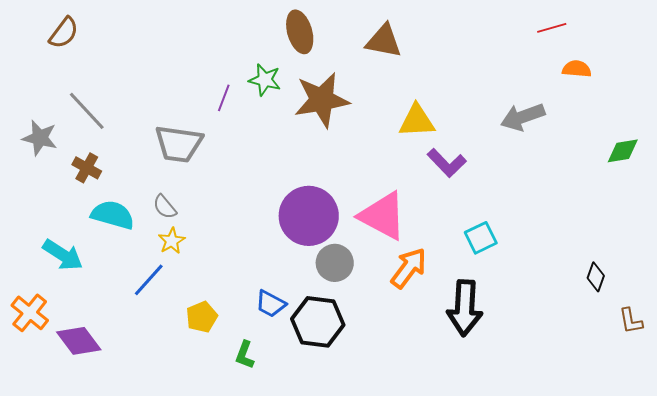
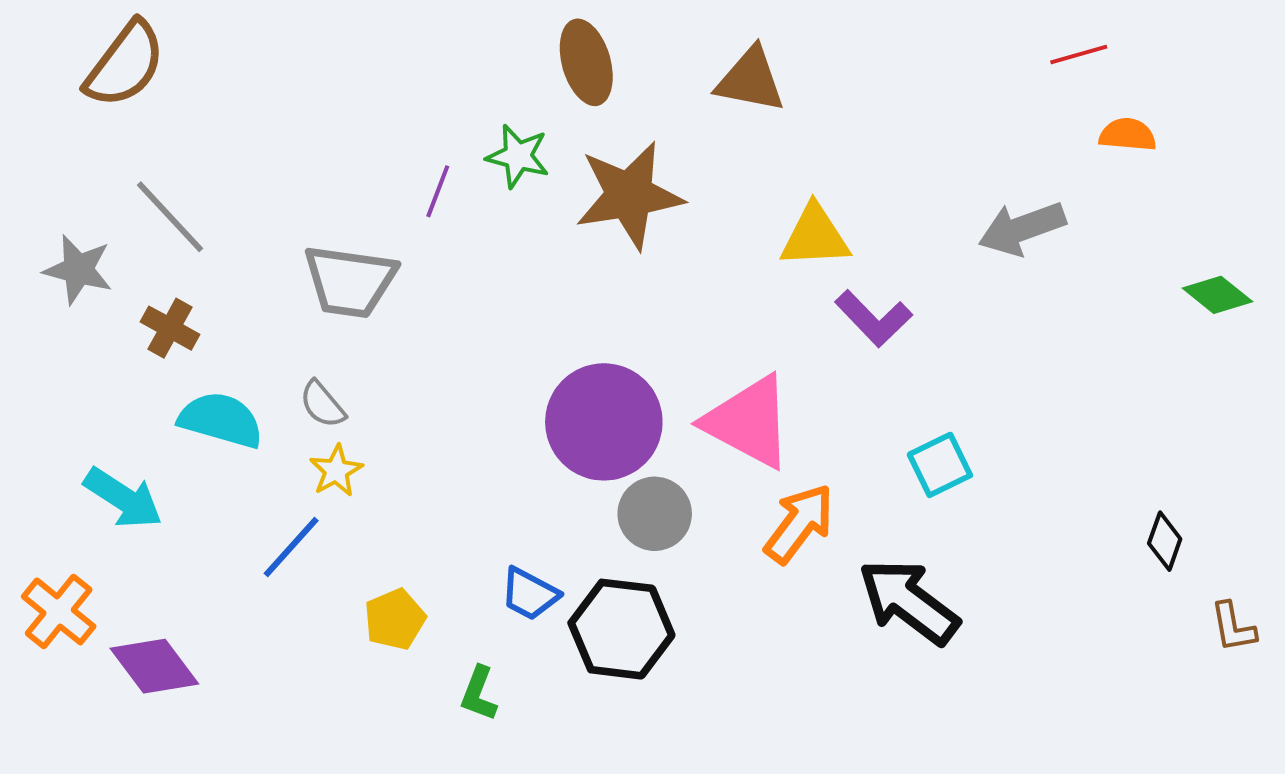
brown semicircle: (64, 33) -> (125, 64), size x1.4
green diamond: (623, 151) -> (1217, 295), turned 48
black arrow: (465, 308) -> (909, 602), turned 124

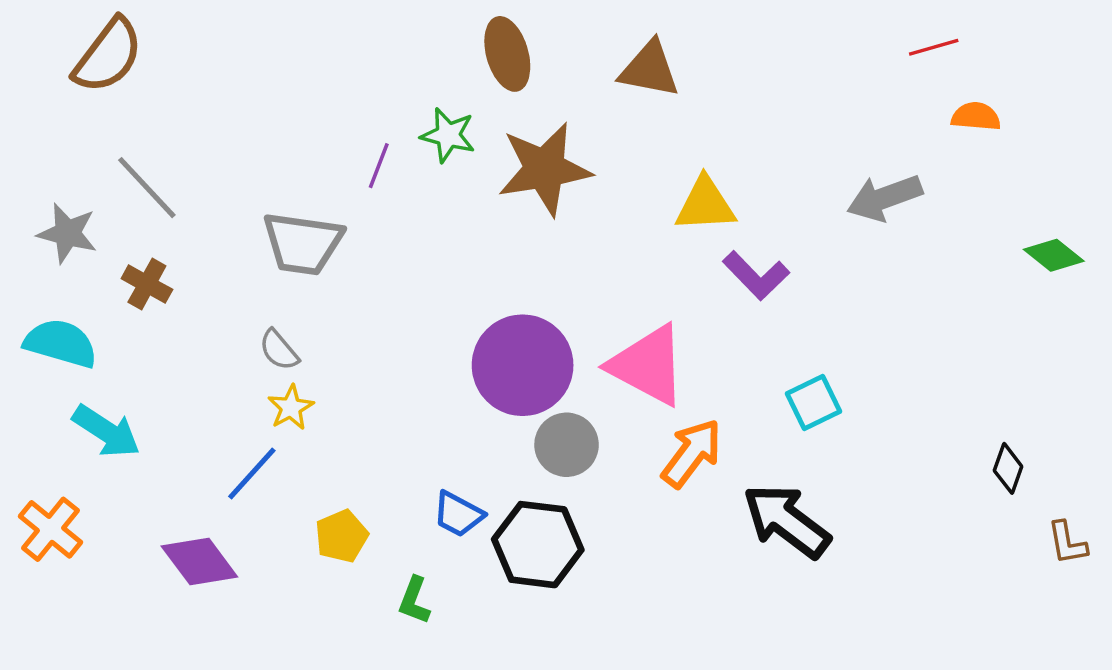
cyan semicircle: (221, 420) -> (61, 343), moved
purple diamond: (154, 666) -> (199, 561), moved

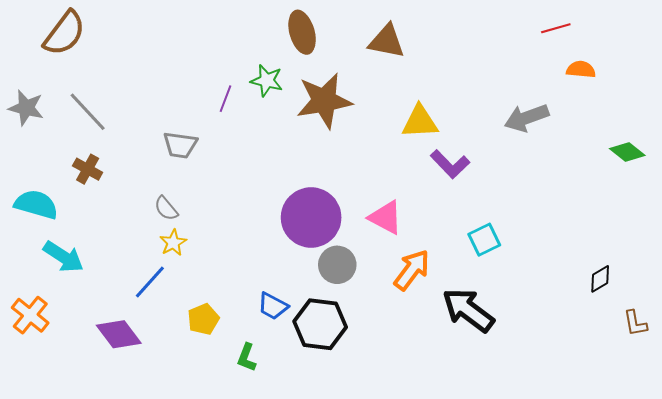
gray star: (67, 233) -> (26, 108), moved
gray trapezoid: (303, 243) -> (180, 145), size x0.7
pink triangle: (648, 365) -> (386, 217), size x0.7
black diamond: (1008, 468) -> (600, 279), turned 40

